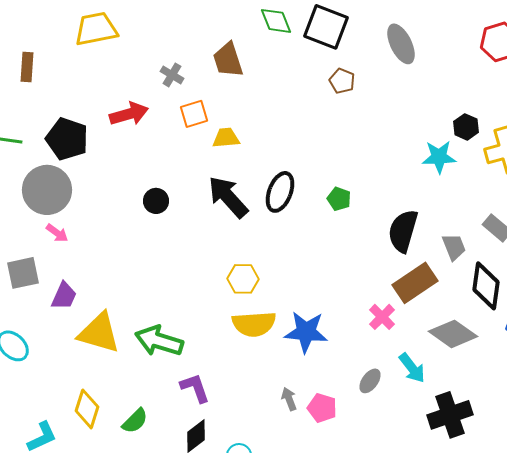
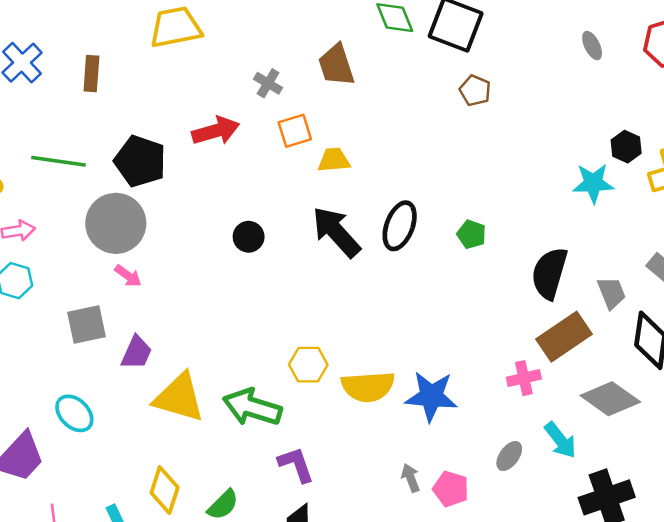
gray ellipse: (401, 44) -> (592, 46), moved, size x0.6
yellow hexagon: (243, 279) -> (308, 365), moved
pink cross: (382, 317) -> (524, 378), turned 32

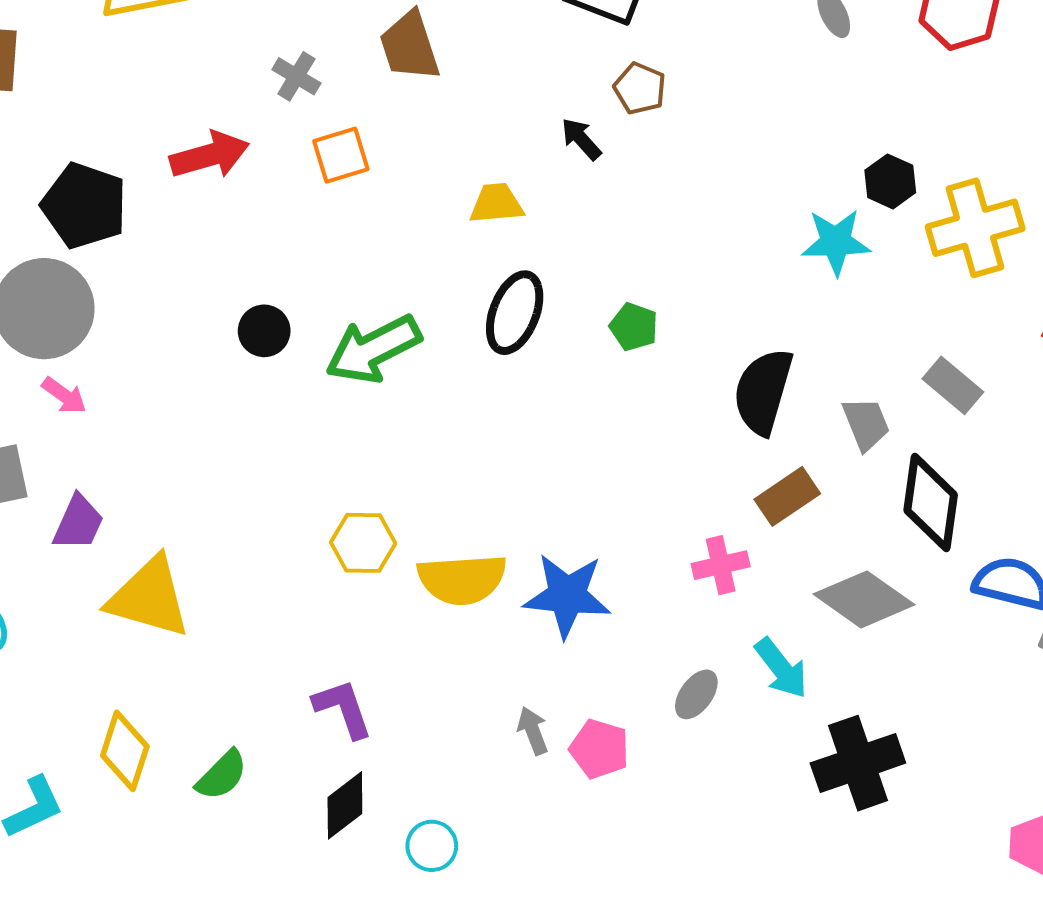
yellow trapezoid: (334, 160) -> (496, 204), moved
black arrow: (336, 232) -> (581, 139), moved, size x0.5
brown rectangle: (564, 337) -> (787, 496), size x0.7
green arrow: (252, 407) -> (373, 349), moved, turned -44

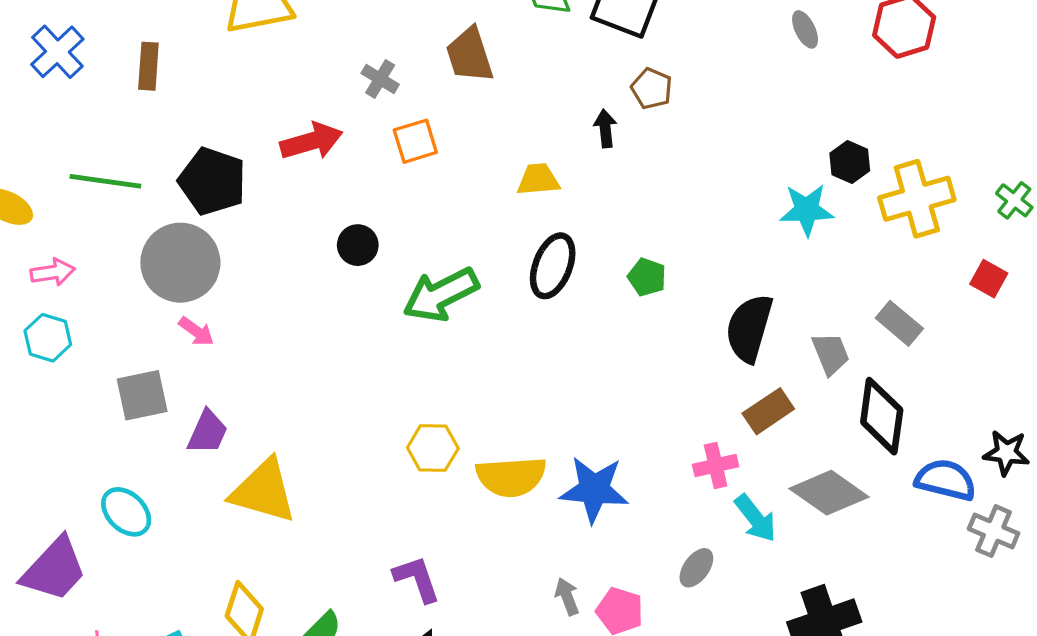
black arrow: (581, 139) -> (605, 128), turned 36
black circle: (264, 331) -> (358, 245), moved
cyan arrow: (781, 668) -> (756, 518), moved

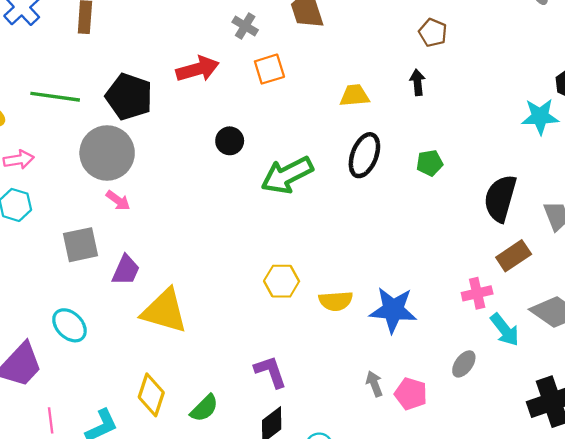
black arrow: (605, 128) -> (417, 82), moved
green pentagon: (647, 277) -> (430, 163), turned -30
yellow semicircle: (511, 477) -> (336, 301), size x0.7

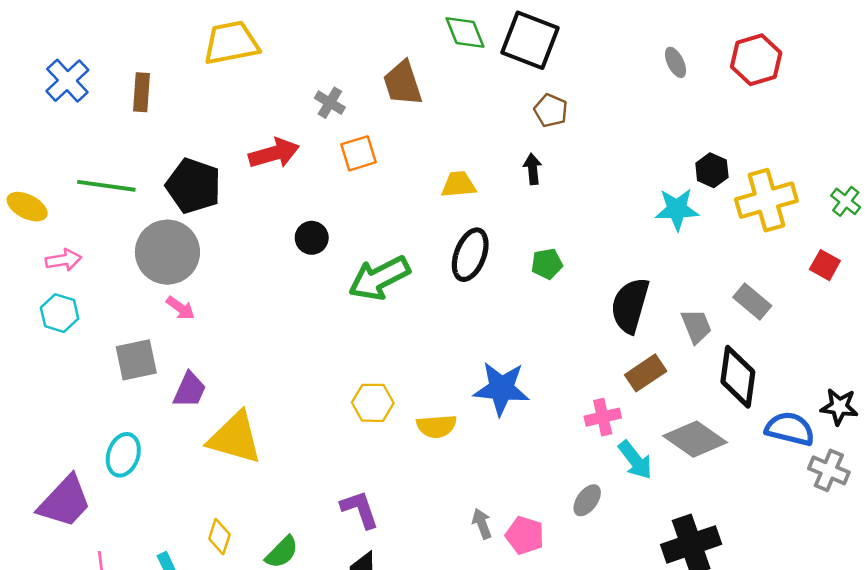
blue star: (393, 310) -> (501, 389), moved
cyan ellipse: (69, 325) -> (123, 455), turned 64
yellow diamond: (151, 395) -> (219, 537), size x0.7

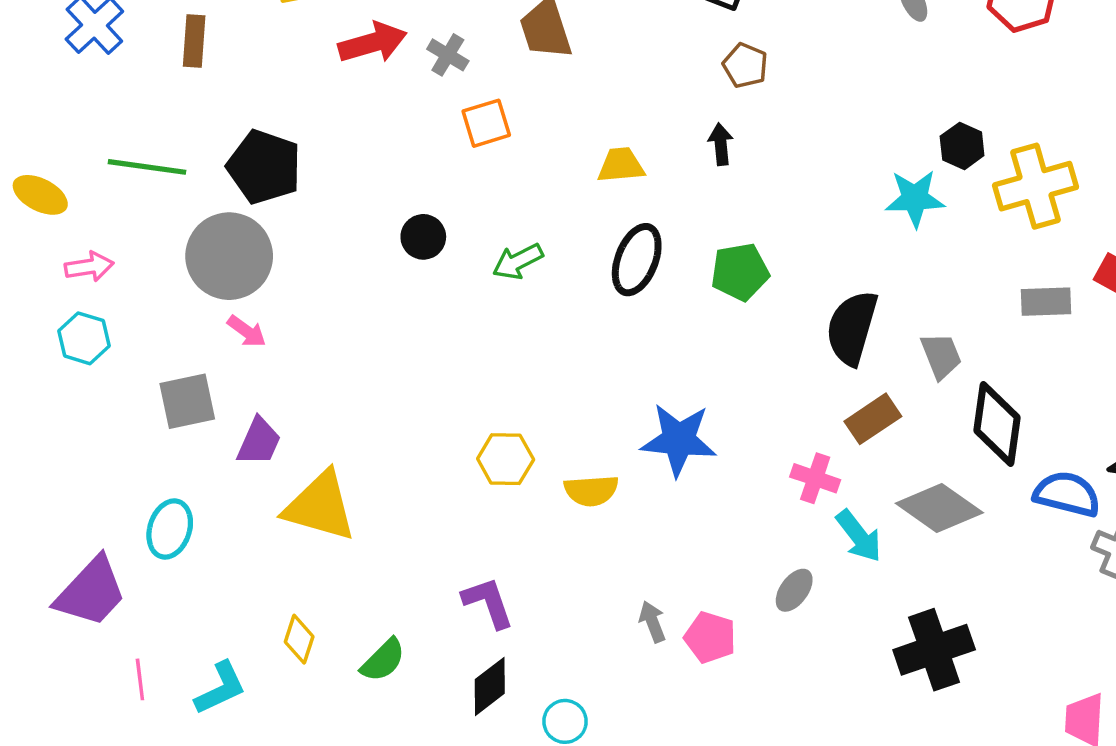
red arrow: (274, 153) -> (373, 43), moved
green pentagon: (547, 264) -> (740, 272), size x1.4
green arrow: (379, 278) -> (518, 261), moved, size x0.6
gray rectangle: (752, 301) -> (1046, 302), moved, turned -42
pink cross: (603, 417) -> (815, 478), turned 32

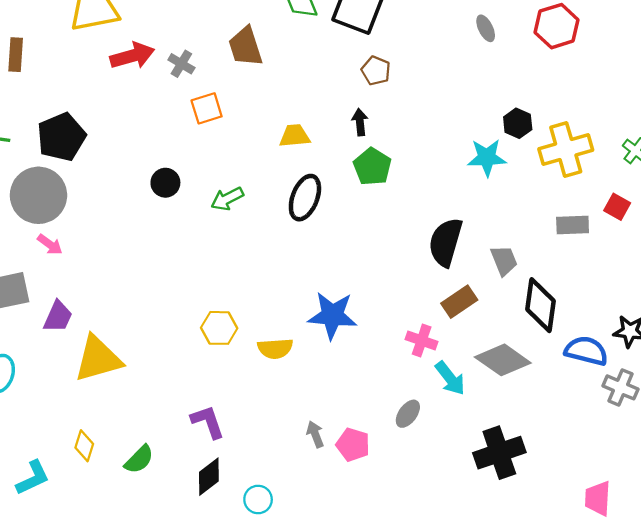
black pentagon: (264, 167) -> (61, 137), turned 30
green pentagon: (740, 272) -> (372, 167), moved, turned -30
yellow triangle: (320, 506) -> (98, 359), turned -32

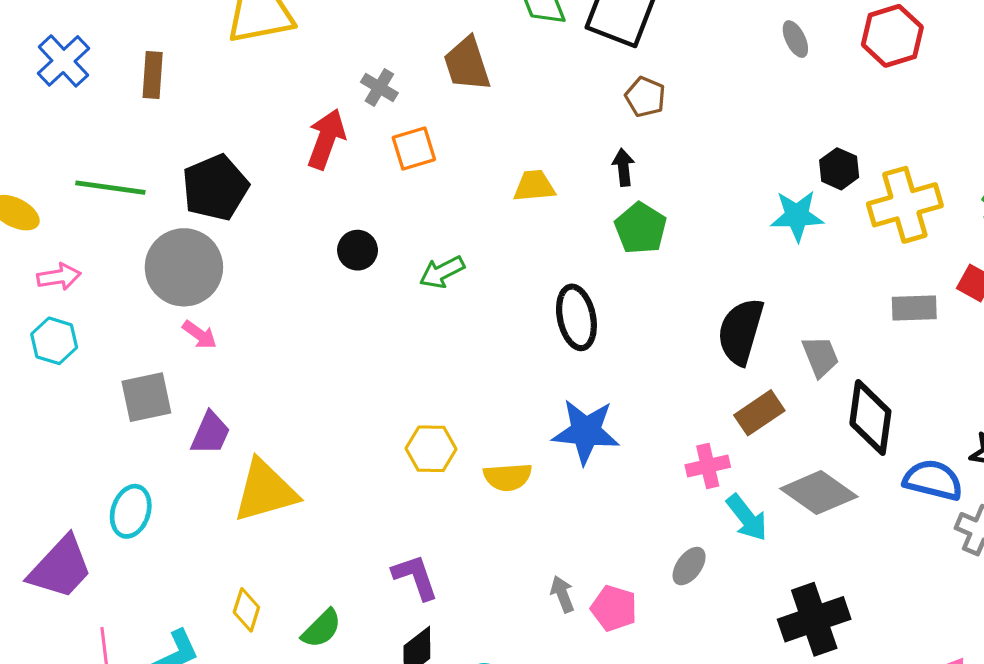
red arrow: (132, 56) -> (326, 139), moved, turned -54
black ellipse: (305, 198) -> (576, 317), moved, turned -33
pink cross: (422, 341) -> (708, 466), turned -32

